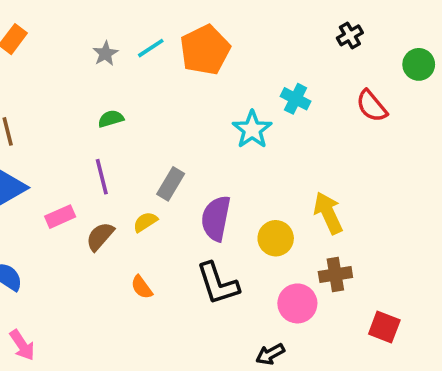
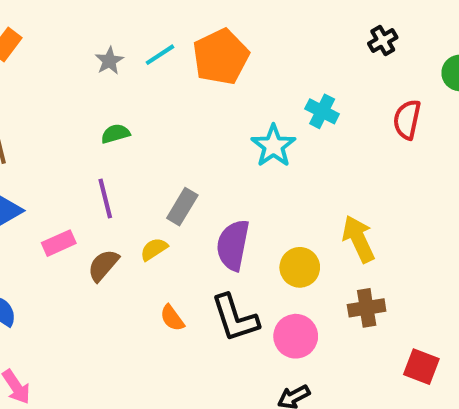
red semicircle: (372, 106) -> (407, 119), turned 52
orange semicircle: (142, 287) -> (172, 318), moved
pink circle: (297, 303) -> (296, 336), moved

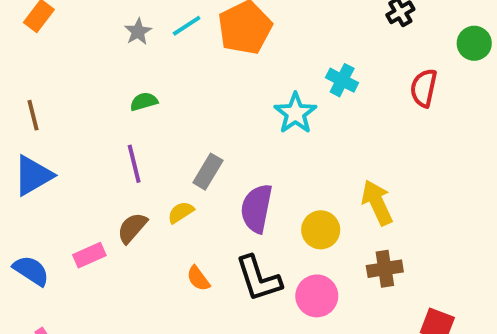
pink rectangle: (59, 243) -> (89, 255), moved

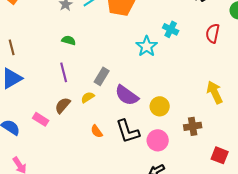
green semicircle: (144, 102) -> (69, 40), turned 32
yellow arrow: (377, 203) -> (215, 92), moved
purple semicircle: (257, 208) -> (127, 95), turned -65
pink rectangle: (89, 255) -> (41, 119), turned 56

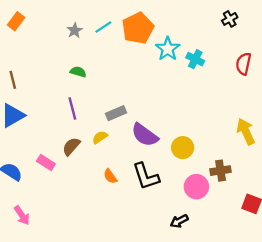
cyan star: (147, 46) -> (168, 49), moved
gray rectangle: (102, 76) -> (116, 113), turned 36
pink circle: (158, 140) -> (196, 187), moved

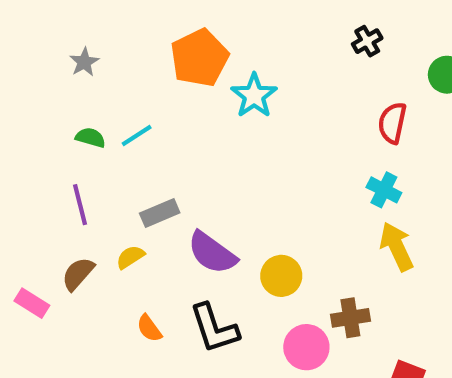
cyan line: (103, 27) -> (137, 135), moved
cyan cross: (195, 59) -> (384, 190), moved

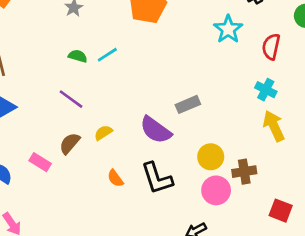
cyan star: (254, 96) -> (228, 29), moved
purple line: (80, 205) -> (71, 99), turned -40
gray rectangle: (160, 213) -> (188, 104), moved
yellow circle: (281, 276) -> (211, 157), moved

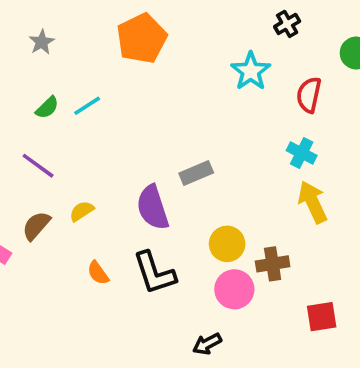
green semicircle: (78, 56) -> (47, 108), turned 120
purple semicircle: (156, 130) -> (153, 208), turned 36
red square: (281, 211) -> (322, 317), turned -30

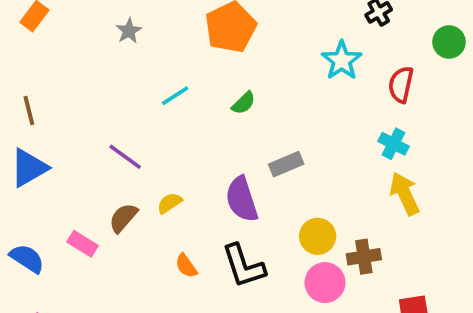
green semicircle: (47, 108) -> (244, 103), moved

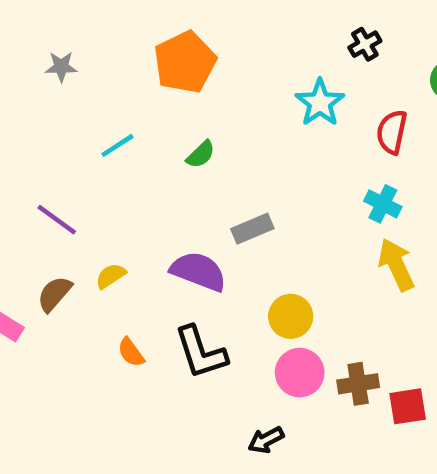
gray star: (129, 31) -> (61, 67), turned 30
purple semicircle: (242, 199) -> (198, 271), turned 129
brown cross: (364, 257) -> (358, 384), moved

